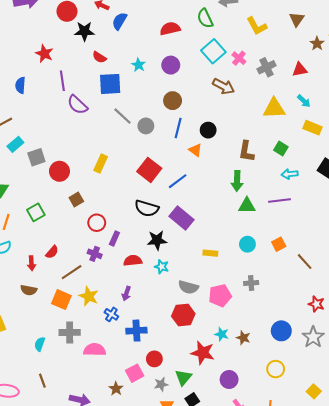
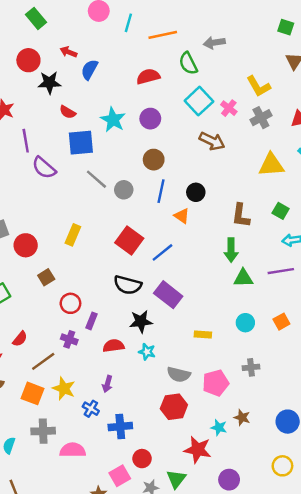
yellow L-shape: (257, 26) -> (258, 86), moved
cyan star: (138, 65) -> (113, 120), size x1.5
brown star: (243, 338) -> (242, 418), moved

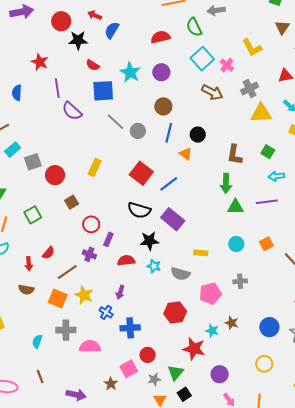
gray cross: (261, 118) -> (250, 89), moved
gray semicircle: (179, 374) -> (180, 274), moved

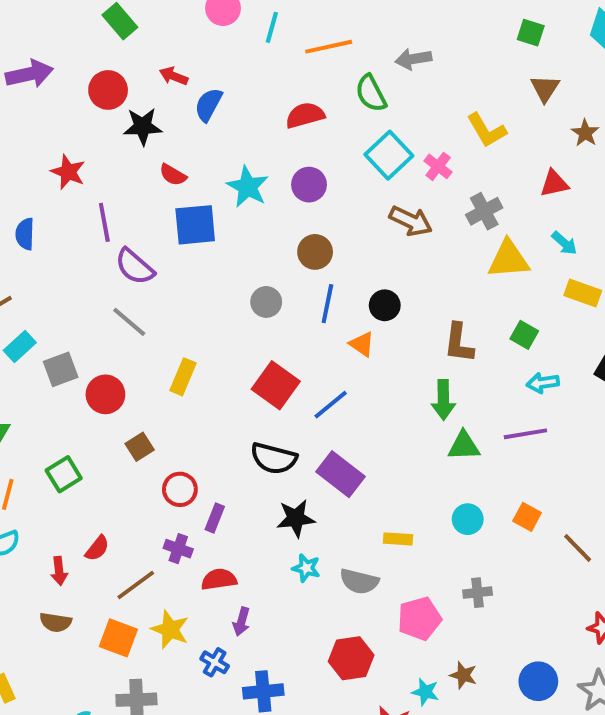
gray line: (115, 122) -> (129, 322), moved
orange square: (266, 244) -> (527, 517), turned -32
red semicircle: (126, 260) -> (219, 579), moved

